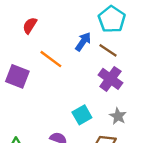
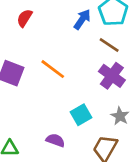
blue arrow: (83, 42) -> (82, 19), moved
orange line: (51, 59) -> (53, 69), moved

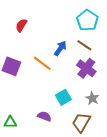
blue arrow: (82, 19) -> (60, 48), moved

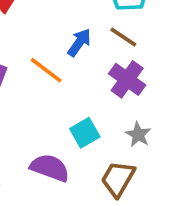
purple semicircle: (44, 116) -> (50, 168), size x1.5

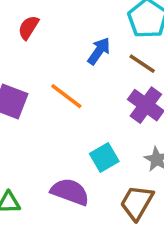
blue arrow: (79, 43) -> (99, 51), moved

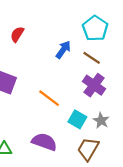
orange line: (66, 96) -> (49, 98), moved
cyan square: (104, 157) -> (77, 119), moved, turned -30

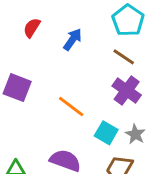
blue arrow: (63, 50) -> (73, 39), moved

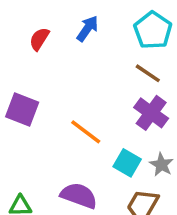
blue arrow: (73, 39) -> (87, 29), moved

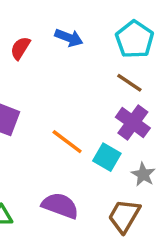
blue arrow: (87, 29) -> (69, 38), turned 76
cyan square: (127, 163) -> (107, 157), moved

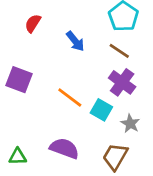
blue arrow: (69, 38) -> (75, 41), moved, turned 30

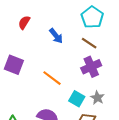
purple cross: (122, 82) -> (91, 67), turned 30
cyan square: (101, 110) -> (77, 99), moved

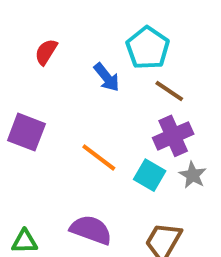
cyan pentagon: (92, 17) -> (148, 48), moved
gray star: (97, 98) -> (193, 175), moved
cyan square: (77, 99) -> (150, 175), moved

